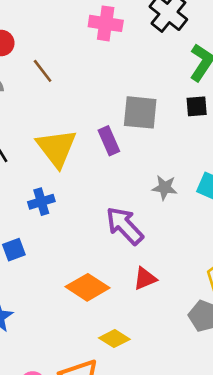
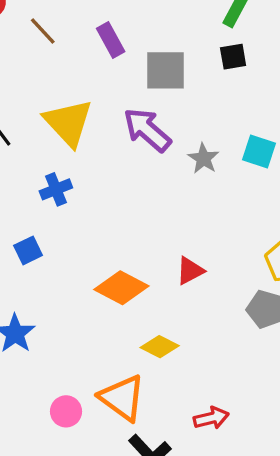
purple rectangle: (109, 141) -> (111, 40), moved
gray star: (165, 188) -> (203, 158), turned 30
purple arrow: (125, 226) -> (147, 130), moved

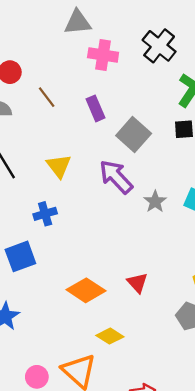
gray square: (165, 70) -> (134, 135), turned 36
yellow triangle: (68, 123) -> (59, 166), size x0.7
blue square: (28, 250) -> (20, 256), size x1.5
red triangle: (190, 271) -> (137, 283), turned -50

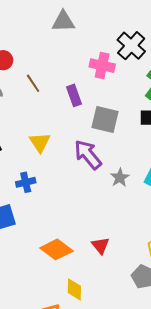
pink cross: (103, 55) -> (102, 66), moved
gray square: (134, 135) -> (105, 120), turned -32
yellow diamond: (110, 336) -> (74, 289), turned 55

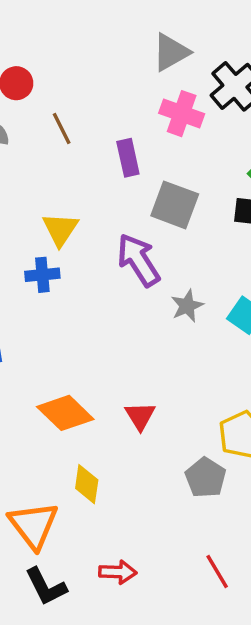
gray triangle: (63, 21) -> (171, 52), moved, turned -35
blue cross: (26, 182) -> (42, 275), moved

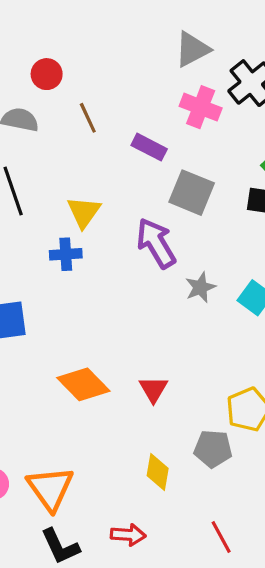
purple rectangle: (128, 158) -> (149, 147), turned -52
gray pentagon: (206, 478) -> (213, 449), turned -30
yellow diamond: (87, 484) -> (158, 472), moved

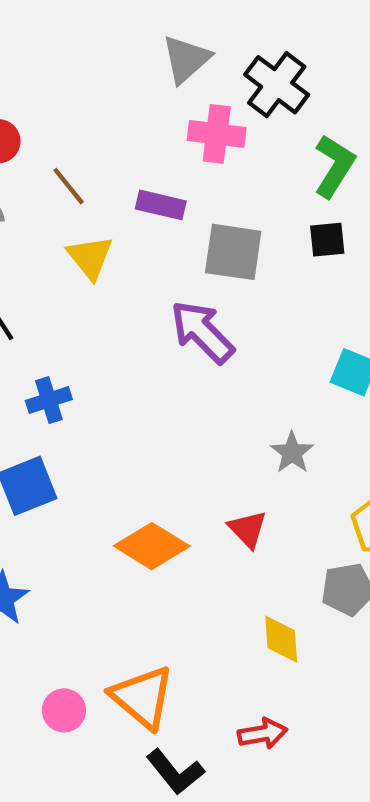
yellow triangle: (84, 212) -> (90, 257), moved
blue cross: (66, 254) -> (49, 400), moved
gray star: (200, 287) -> (292, 453), moved

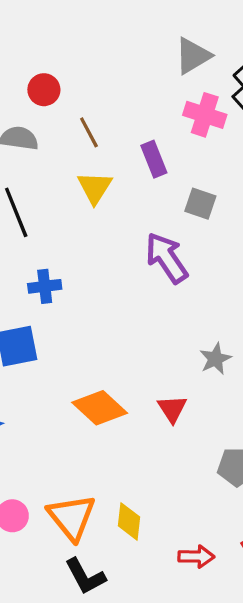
purple rectangle: (161, 205) -> (154, 159), turned 44
gray square: (233, 252) -> (200, 204), size x0.7
yellow diamond: (281, 639) -> (129, 521), moved
red arrow: (263, 734) -> (196, 557), moved

